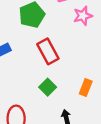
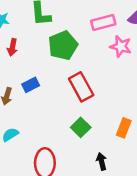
pink star: (83, 16) -> (121, 46), turned 30

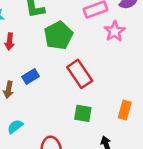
pink star: (121, 46) -> (115, 31), turned 30
green square: (81, 127) -> (83, 113), turned -30

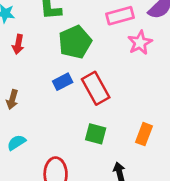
blue rectangle: (31, 76) -> (63, 82), moved

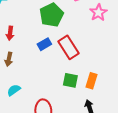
red arrow: (18, 44) -> (10, 33), moved
orange rectangle: (144, 134) -> (91, 81), moved

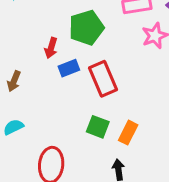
red arrow: (10, 33) -> (51, 48), moved

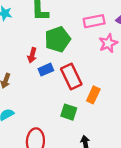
orange rectangle: (128, 133) -> (93, 95), moved

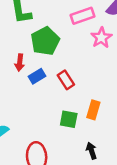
red rectangle: (71, 76) -> (66, 80), size x0.7
orange rectangle: (93, 95) -> (93, 110), moved

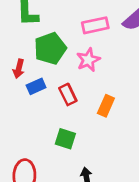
pink star: (101, 38) -> (88, 60), moved
orange rectangle: (93, 110) -> (106, 106), moved

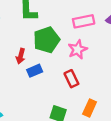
red rectangle: (68, 94) -> (71, 79), moved
orange rectangle: (106, 106) -> (90, 108), moved

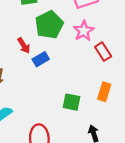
red arrow: (21, 56) -> (24, 46), turned -40
red rectangle: (71, 79) -> (103, 52), moved

